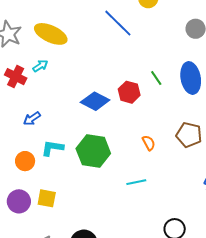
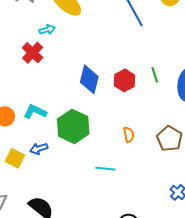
red cross: (16, 77) -> (33, 53), moved
blue diamond: (95, 101) -> (89, 79), turned 60
blue arrow: (32, 119) -> (39, 149), moved

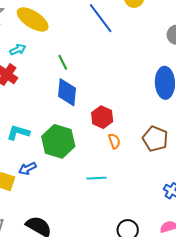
green line: (155, 75) -> (63, 62), moved
red hexagon: (125, 80) -> (102, 117), moved

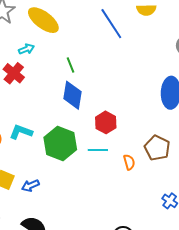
orange semicircle: (114, 141) -> (129, 162), moved
blue arrow: (27, 169) -> (30, 186), moved
cyan line: (96, 178) -> (98, 150), moved

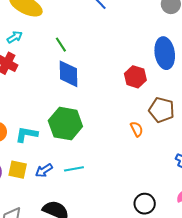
red hexagon: (106, 122) -> (135, 77), moved
cyan L-shape: (21, 132) -> (26, 134), moved
cyan line: (98, 150) -> (74, 169), moved

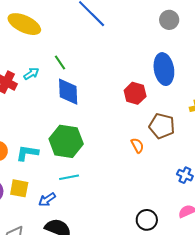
cyan arrow: (15, 37) -> (31, 74), moved
cyan line: (74, 169) -> (69, 177), moved
blue arrow: (44, 170) -> (47, 200), moved

